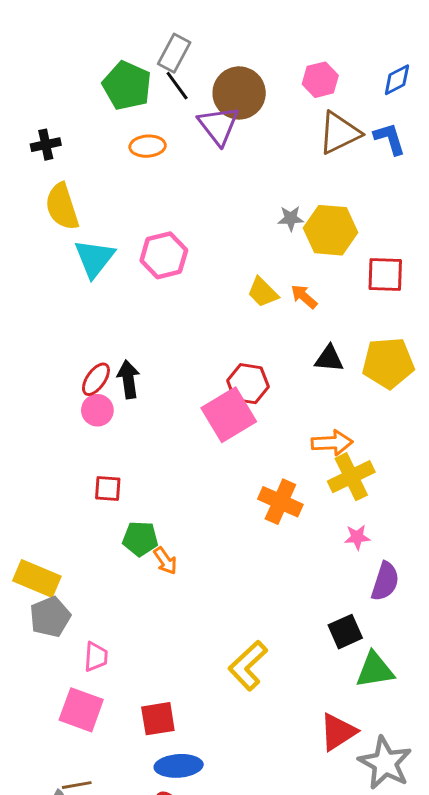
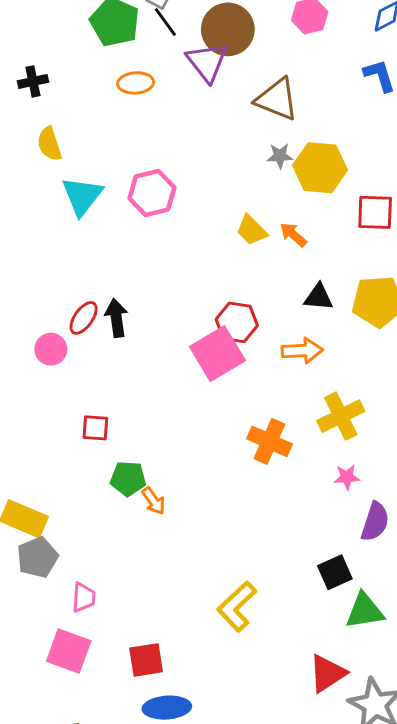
brown triangle: (339, 133) -> (277, 99), moved, turned 48
yellow semicircle: (62, 207) -> (49, 144), size x0.7
pink circle: (97, 410) -> (51, 349), moved
orange arrow: (332, 443) -> (302, 351), moved

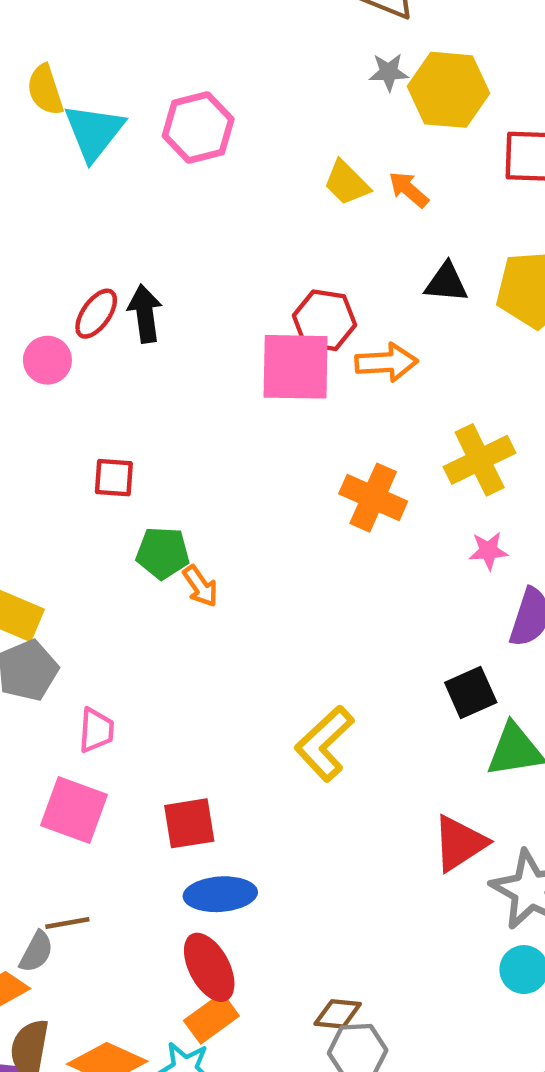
yellow semicircle: (49, 144) -> (45, 90), moved
orange arrow: (302, 351) -> (386, 362), moved
pink square: (217, 354) -> (296, 367), turned 32

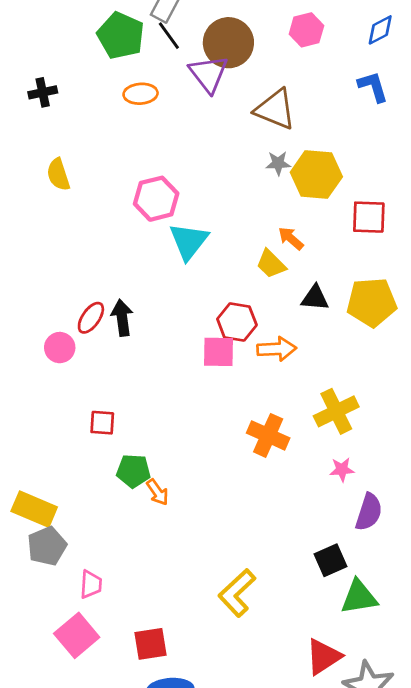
cyan triangle: (94, 132) -> (189, 241), moved
yellow trapezoid: (347, 183) -> (271, 264), moved
pink square: (296, 367) -> (219, 352), size x0.7
pink square: (74, 810) -> (77, 635), turned 30

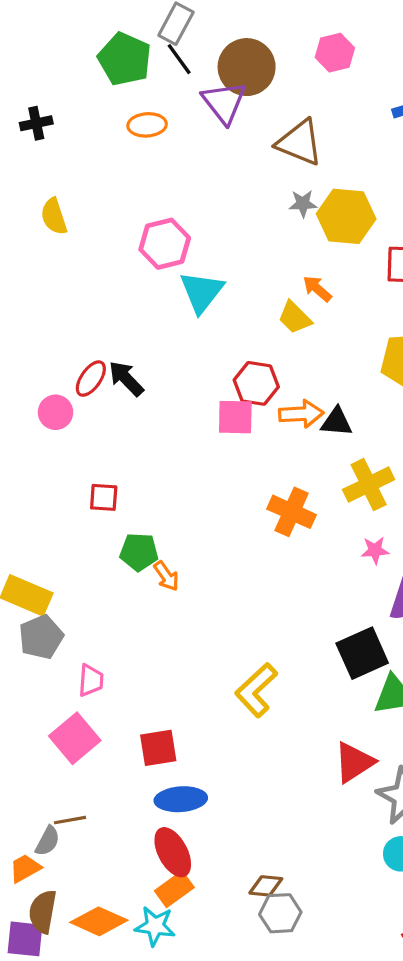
black triangle: (315, 298) -> (336, 422), moved
black arrow: (122, 318) -> (126, 379), turned -36
black square: (331, 560) -> (362, 653), size x1.4

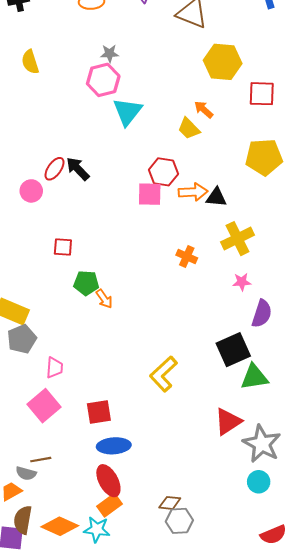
gray star: (303, 204) -> (110, 53), moved
orange cross: (292, 512) -> (187, 257), size x0.7
gray semicircle: (47, 841) -> (26, 473), turned 78

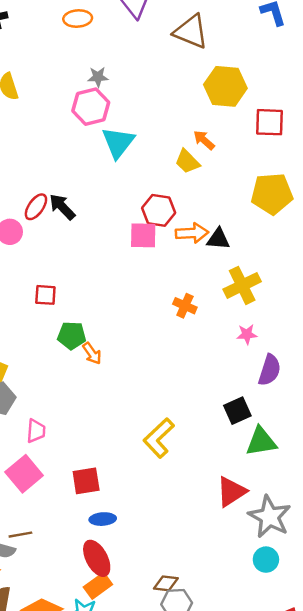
black square: (233, 350) -> (237, 411), size x0.7
blue ellipse: (114, 446) -> (103, 519), size x0.7

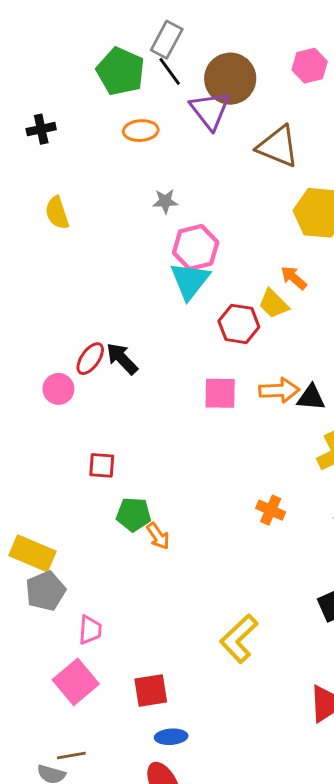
pink hexagon: (91, 107) -> (196, 247), moved
red hexagon: (159, 210) -> (239, 324), moved
orange cross: (185, 306) -> (271, 510), moved

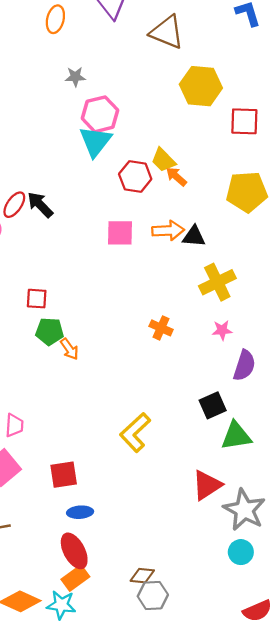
orange ellipse: (141, 131) -> (55, 19), turned -72
orange arrow: (294, 278) -> (176, 177), moved
red square: (102, 465) -> (37, 299), moved

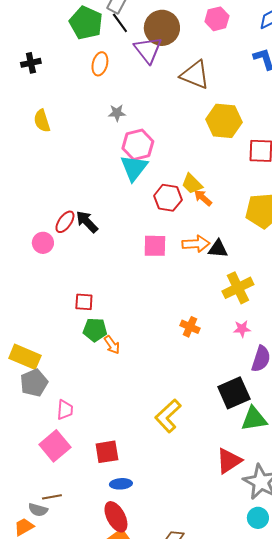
black square: (213, 405) -> (234, 393), size x1.4

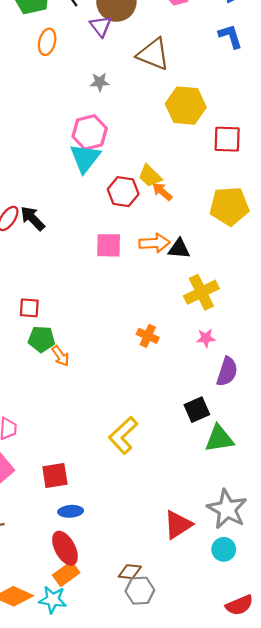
purple triangle: (148, 50) -> (101, 26), size x0.7
gray star: (117, 113) -> (100, 82), moved
black square: (234, 393) -> (197, 410), size x0.7
red triangle: (229, 461) -> (178, 525), moved

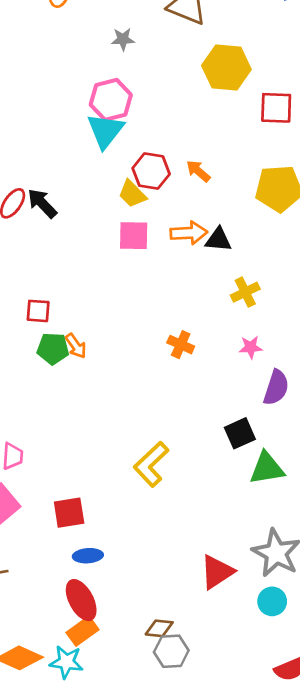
yellow trapezoid: (150, 176) -> (132, 194), moved
yellow cross: (201, 292) -> (245, 292), size x0.7
orange arrow: (61, 356) -> (76, 346), moved

